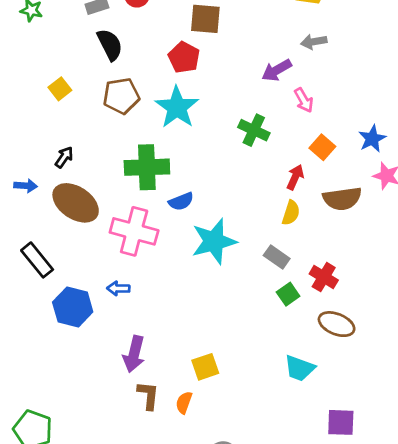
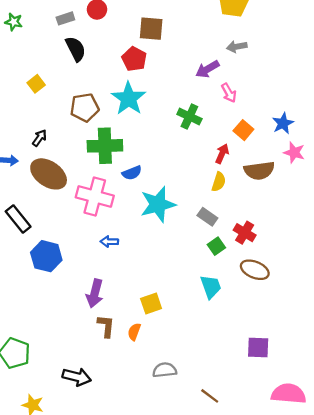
brown pentagon: (121, 96) -> (85, 107), moved
blue arrow: (118, 288) -> (109, 242), moved
cyan trapezoid: (299, 368) -> (211, 287), moved, turned -130

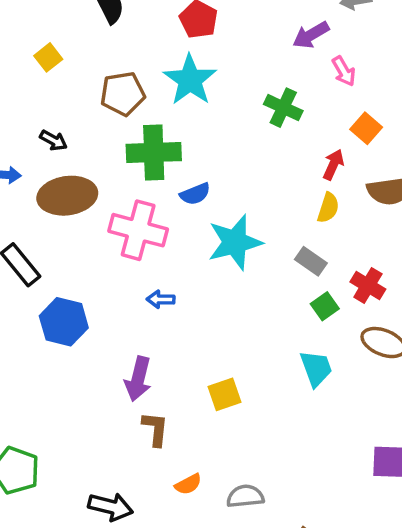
black arrow: (40, 138) -> (53, 140), turned 84
brown ellipse: (49, 174) -> (67, 196), turned -42
orange semicircle: (134, 332) -> (188, 484), moved, turned -138

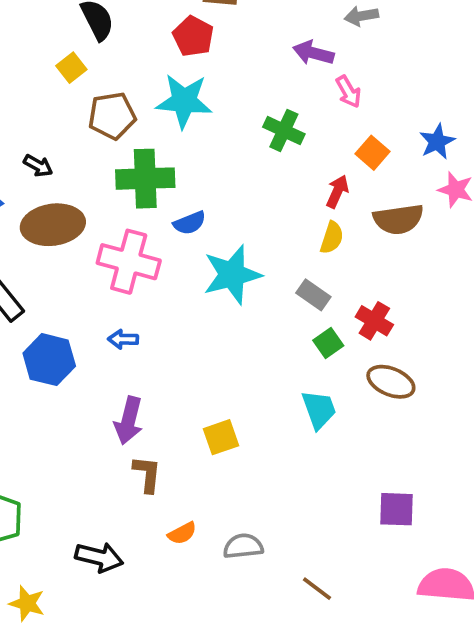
purple arrow: (311, 35) -> (313, 53), turned 45
yellow square: (48, 57) -> (71, 68), moved
cyan star: (190, 80) -> (184, 101), turned -30
blue arrow: (161, 299) -> (123, 339), moved

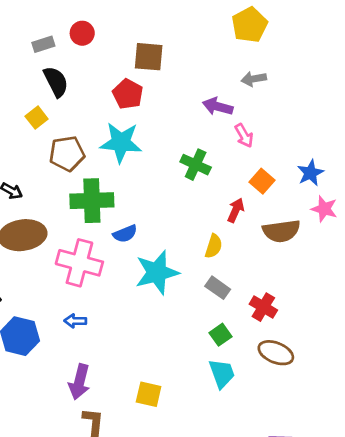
yellow semicircle: (332, 238) -> (214, 246), moved
green square: (328, 343) -> (220, 335), moved
yellow square: (221, 437) -> (149, 394), turned 32

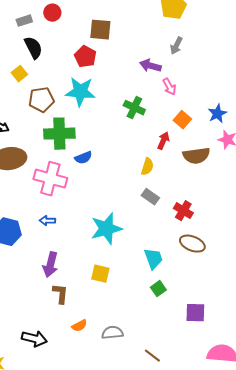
gray arrow: (254, 79) -> (176, 46), turned -54
cyan star: (157, 272) -> (106, 229), moved
green square: (220, 335) -> (158, 289), moved

